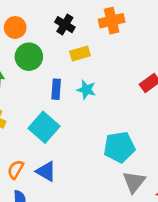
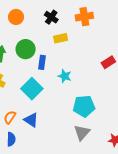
green circle: (29, 57) -> (26, 49), moved
cyan star: (86, 90) -> (65, 76), moved
gray triangle: (134, 182) -> (82, 133), moved

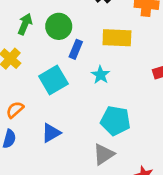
yellow rectangle: (61, 38) -> (117, 38), moved, size x1.5
blue triangle: (31, 120) -> (51, 133), moved, turned 42

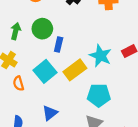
yellow rectangle: (117, 38) -> (75, 70), moved, turned -30
cyan star: (101, 75) -> (100, 56), moved, size x1.5
orange semicircle: (15, 110) -> (18, 83), moved, turned -56

